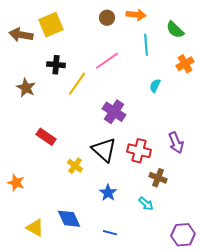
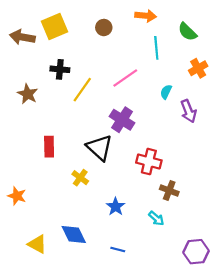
brown circle: (107, 18) -> (104, 27), moved
pink line: (107, 61) -> (125, 78), moved
red rectangle: (46, 137) -> (49, 147), turned 54
purple arrow: (176, 143) -> (189, 111), moved
black triangle: (104, 150) -> (99, 148), moved

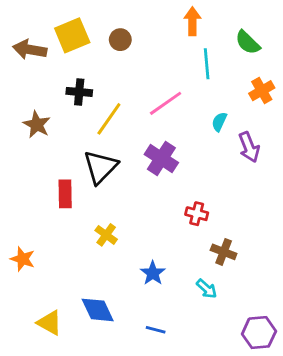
orange arrow: (146, 16) -> (192, 21), turned -96
brown circle: (104, 27) -> (120, 40), moved
black triangle: (99, 148) -> (100, 167), moved, turned 32
red cross: (149, 162) -> (197, 214), size x0.7

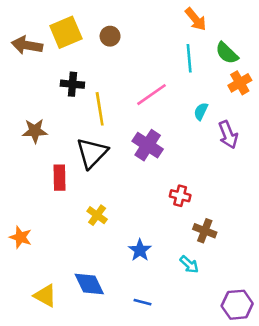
orange arrow: (192, 21) -> (196, 19), moved, turned 140
green semicircle: (248, 42) -> (227, 53), moved
yellow line: (109, 119) -> (100, 109), turned -44
brown star: (37, 125) -> (35, 131), moved, turned -30

